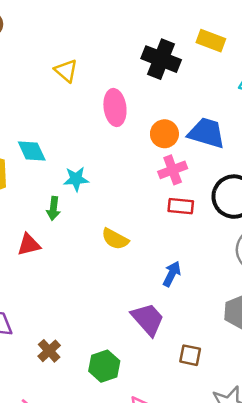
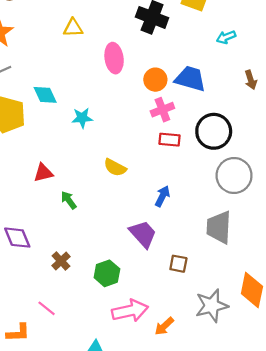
yellow triangle: (66, 71) -> (73, 28), turned -42
green arrow: (53, 208) -> (69, 200), moved, turned 138

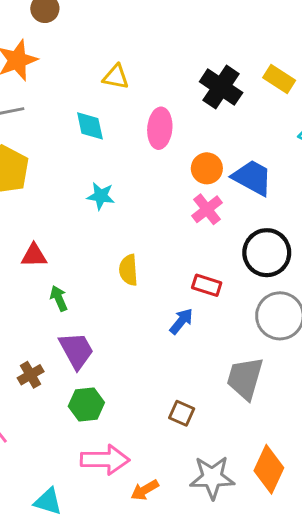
cyan diamond: (45, 95) -> (90, 126), moved
pink cross: (162, 110) -> (207, 209), turned -30
red rectangle: (169, 140) -> (207, 285), moved
yellow semicircle: (115, 167) -> (128, 270), turned 45
purple trapezoid: (143, 234) -> (76, 350), moved

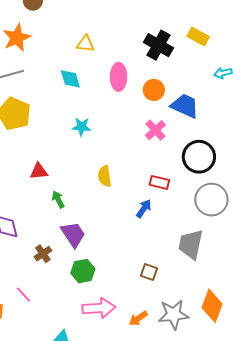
orange circle: (207, 168) -> (154, 90), moved
orange arrow: (145, 490) -> (138, 318), moved

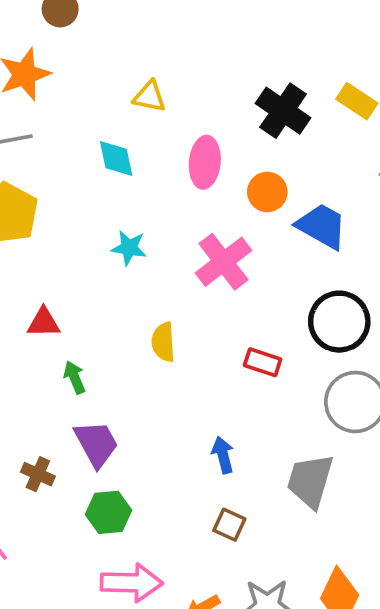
pink cross: (155, 130) -> (224, 262), moved, size x1.4
blue arrow: (144, 209) -> (223, 455), moved, turned -54
brown cross: (43, 254) -> (38, 474), turned -36

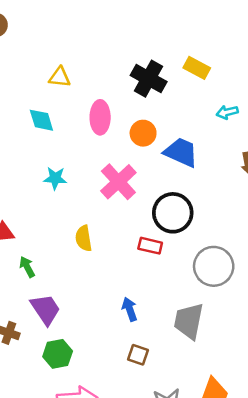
black circle: (339, 322) -> (173, 213), moved

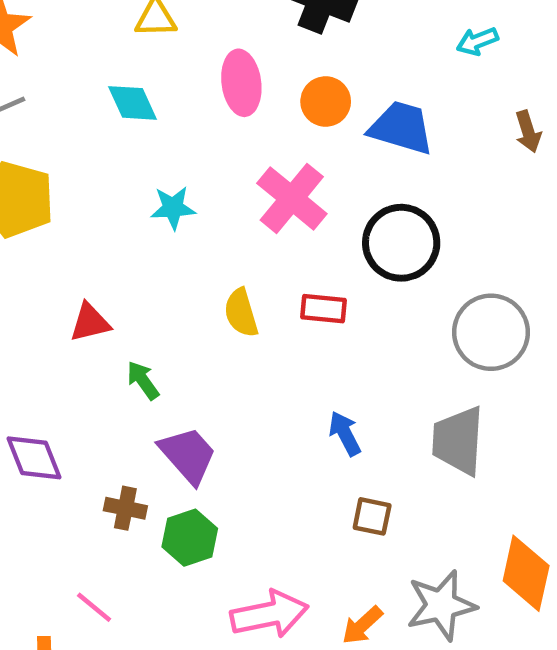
red rectangle: (150, 246) -> (324, 309), moved
green hexagon: (58, 354) -> (190, 538), moved

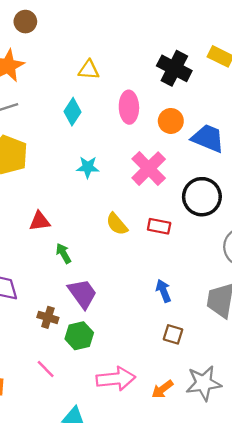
cyan diamond: (133, 103) -> (73, 112), turned 52
yellow semicircle: (241, 313) -> (117, 224), turned -30
pink line: (94, 607) -> (46, 369), moved

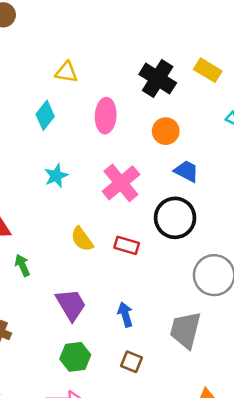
orange circle: (171, 121) -> (166, 131), moved
blue trapezoid: (208, 138) -> (186, 171), moved, size x0.7
cyan star: (88, 167) -> (56, 176), turned -30
purple trapezoid: (82, 294) -> (71, 305), moved
green hexagon: (79, 336) -> (75, 357), moved

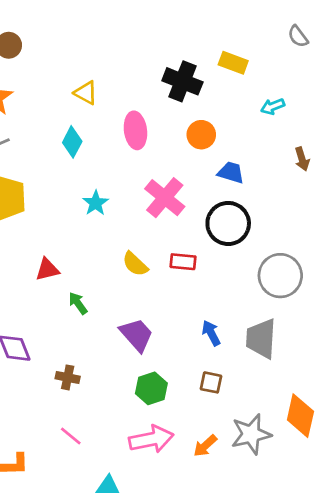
yellow triangle: (66, 72) -> (86, 93), turned 30
blue arrow: (125, 314) -> (211, 333), moved

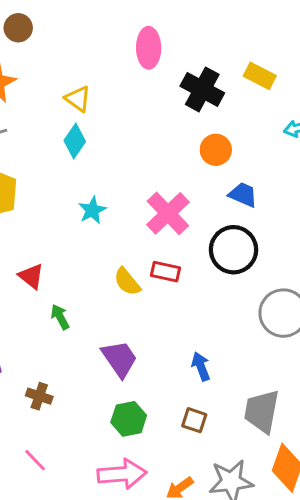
yellow triangle: (86, 93) -> (78, 99), moved
pink ellipse: (135, 130) -> (149, 48), moved
red rectangle: (183, 262) -> (165, 272), moved
red triangle: (47, 269) -> (31, 276), turned 45
gray trapezoid: (261, 339) -> (262, 411), moved

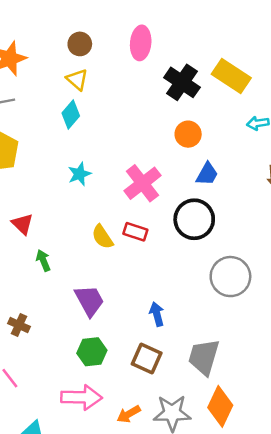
brown circle: (18, 28) -> (80, 44), moved
yellow rectangle: (260, 76) -> (231, 76), size x1.4
blue trapezoid: (243, 195) -> (207, 174), turned 90
brown square: (194, 420) -> (147, 359), size x1.4

